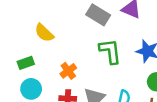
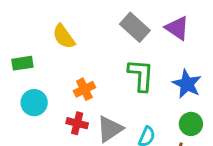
green rectangle: (26, 63) -> (22, 63), moved

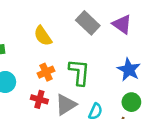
yellow semicircle: (64, 36) -> (43, 36), moved
green L-shape: (141, 75) -> (79, 72), moved

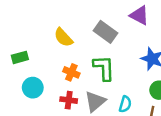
gray rectangle: (88, 23) -> (105, 32), moved
orange cross: (46, 72) -> (71, 72), turned -35

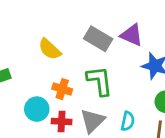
purple triangle: (139, 15) -> (132, 35), moved
cyan circle: (33, 88) -> (37, 109), moved

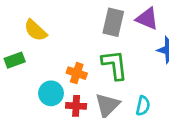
gray rectangle: (98, 39) -> (113, 22), turned 72
yellow semicircle: (50, 49) -> (35, 30), moved

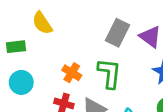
cyan circle: (51, 93) -> (21, 82), moved

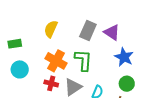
yellow semicircle: (42, 23) -> (51, 29), moved, turned 60
orange cross: (72, 73) -> (56, 61), size x1.5

